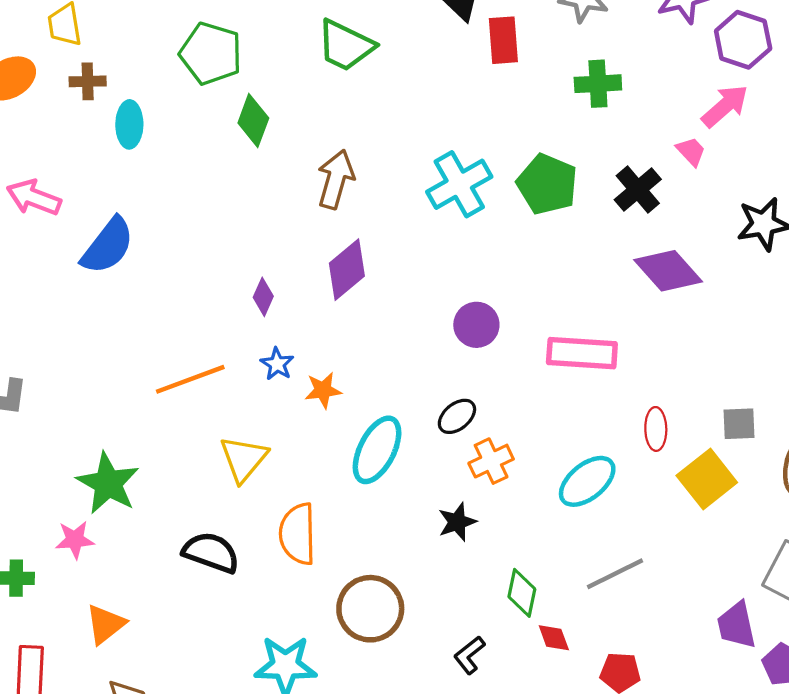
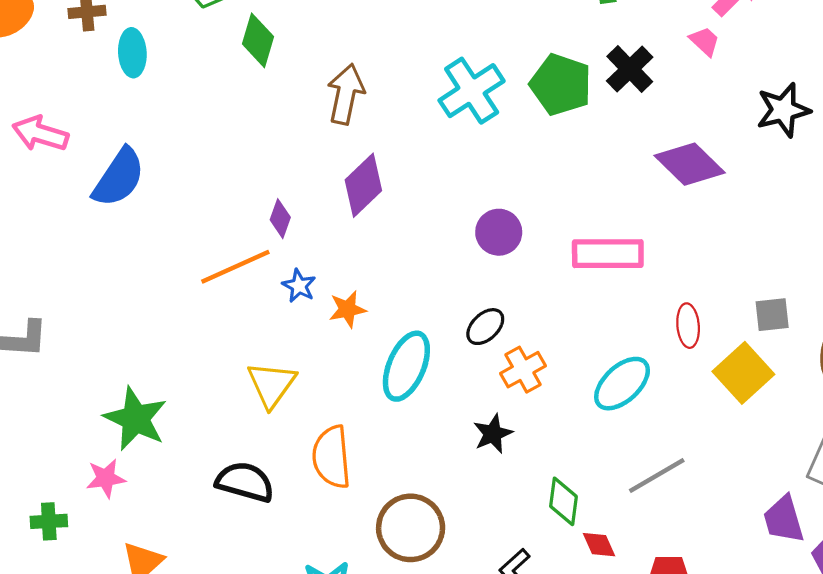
black cross: (638, 190) -> (630, 69), moved
orange line: (190, 379) -> (235, 267), moved

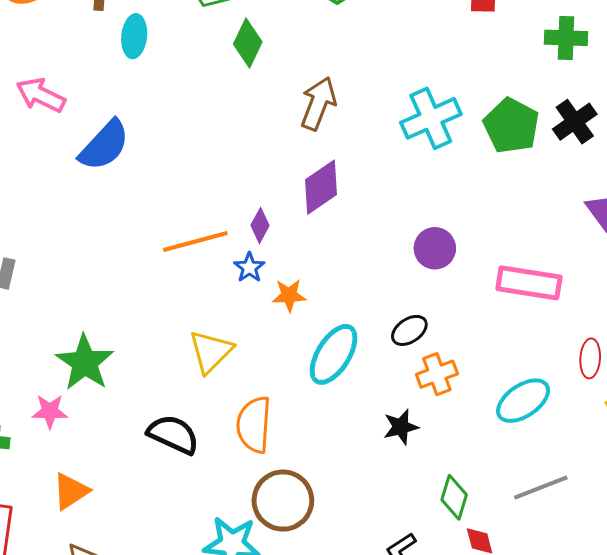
purple diamond: (280, 219) -> (260, 225), moved
brown circle: (411, 528) -> (283, 501), moved

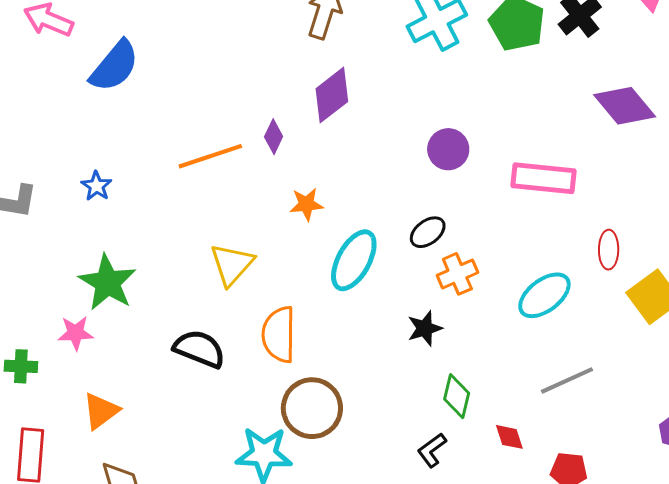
blue star: (249, 267) -> (96, 186), moved
green diamond: (454, 497) -> (457, 396), moved

